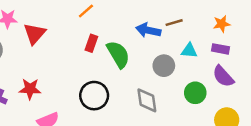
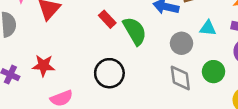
red rectangle: (91, 43) -> (107, 19), turned -63
gray diamond: (147, 100) -> (180, 78), moved

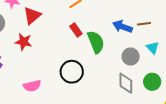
cyan triangle: (208, 28) -> (153, 48), turned 32
red star: (43, 66) -> (23, 42), moved

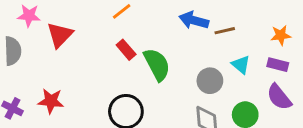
blue arrow: (122, 27) -> (194, 20), moved
red star: (23, 42) -> (51, 101), moved

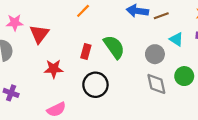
red rectangle: (126, 50) -> (86, 52), moved, turned 64
red star: (51, 101) -> (54, 69), moved

